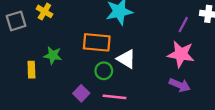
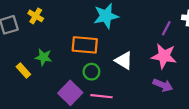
white triangle: (126, 59) -> (124, 61), moved
yellow rectangle: (31, 70) -> (23, 71), turned -40
purple square: (81, 93) -> (70, 93), size x1.5

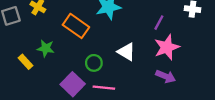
purple line: (166, 28) -> (159, 23), moved
orange rectangle: (85, 45) -> (76, 26), moved, turned 30
pink star: (164, 56) -> (167, 47), turned -30

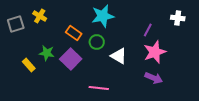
orange rectangle: (76, 26) -> (74, 33), size x0.7
green circle: (94, 63) -> (97, 42), moved
purple square: (73, 84) -> (71, 59), moved

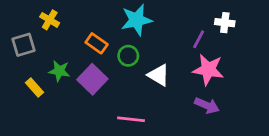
white cross: (178, 18) -> (225, 23), moved
gray square: (16, 24) -> (23, 45), moved
pink star: (155, 52) -> (208, 70), turned 30

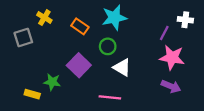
orange rectangle: (97, 43) -> (80, 26), moved
green star: (59, 71) -> (52, 82), moved
white triangle: (159, 75) -> (122, 67), moved
yellow rectangle: (34, 87) -> (32, 94), moved, turned -32

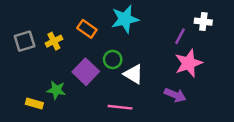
yellow cross: (44, 18) -> (54, 41), moved, turned 32
green circle: (108, 46) -> (113, 59), moved
pink star: (172, 57) -> (189, 63), turned -30
purple arrow: (171, 86) -> (175, 95), moved

